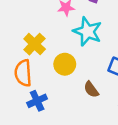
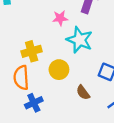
yellow cross: (35, 44) -> (32, 51), turned 30

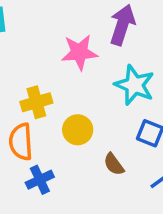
pink star: (60, 18) -> (79, 52), size x1.5
cyan star: (80, 40) -> (134, 85), moved

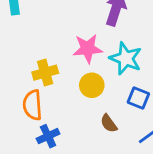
pink star: (79, 52) -> (88, 49), moved
yellow circle: (78, 130) -> (92, 85), moved

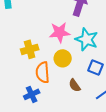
orange semicircle: (32, 105) -> (43, 72), moved

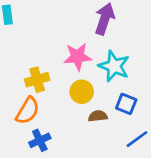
orange semicircle: (43, 72) -> (28, 111), moved, turned -145
brown semicircle: (75, 85) -> (98, 116), moved, turned 120

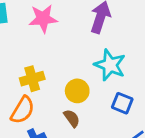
pink star: (78, 57) -> (43, 19), moved
brown semicircle: (98, 116) -> (72, 118), moved, turned 60

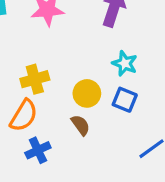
cyan star: (110, 65) -> (125, 63), size x0.7
blue square: (122, 103) -> (125, 100), moved

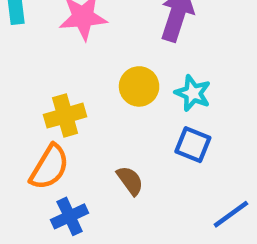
yellow circle: (87, 93) -> (139, 86), moved

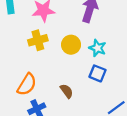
yellow cross: (65, 116) -> (38, 40), moved

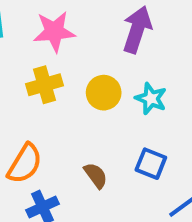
blue square: (98, 73) -> (151, 164), moved

